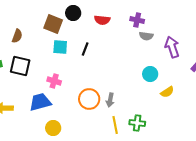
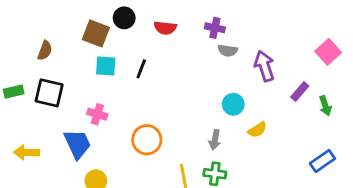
gray arrow: (110, 100) -> (215, 140), moved
blue trapezoid: (40, 102) -> (77, 144), turned 80

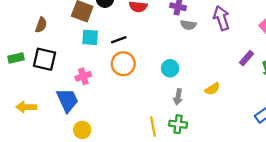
purple arrow: (264, 66) -> (221, 18), moved
black line: (141, 69) -> (119, 40), turned 49
cyan circle: (233, 104) -> (170, 68), moved
pink cross: (97, 114) -> (83, 76), turned -35
orange circle: (147, 140) -> (123, 64), moved

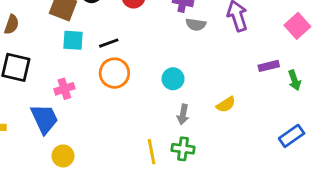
purple rectangle: (247, 58) -> (269, 66), turned 35

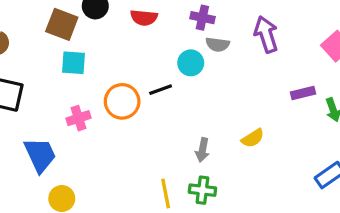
black line: (109, 43) -> (161, 90), moved
cyan circle: (173, 79) -> (191, 63), moved
pink cross: (64, 89) -> (79, 118), moved

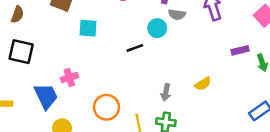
cyan square: (73, 63) -> (88, 28), moved
orange circle: (122, 101) -> (107, 107), moved
pink cross: (79, 118) -> (69, 78), moved

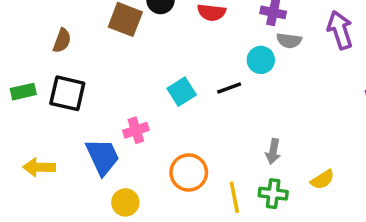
cyan square: (88, 28) -> (182, 92), moved, turned -36
yellow semicircle: (203, 84) -> (322, 180), moved

